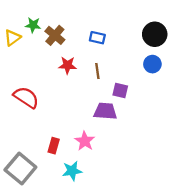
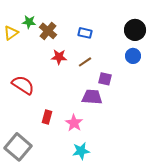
brown line: (97, 71) -> (85, 62), turned 64
red rectangle: (54, 146) -> (47, 117), moved
cyan star: (72, 171) -> (81, 151), moved

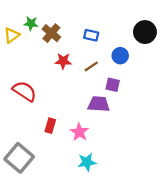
blue circle: (133, 56) -> (120, 56), moved

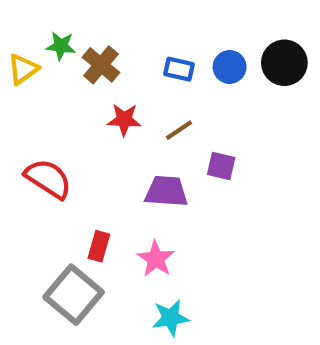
blue circle: (120, 56) -> (230, 67), moved
purple trapezoid: (99, 104) -> (166, 191), moved
gray square: (19, 158) -> (74, 295), moved

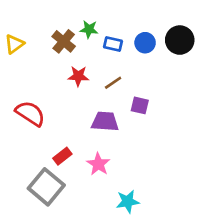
green star: (61, 46) -> (89, 29), moved
red rectangle: (99, 246) -> (62, 156), turned 36
cyan star: (171, 318) -> (128, 201), moved

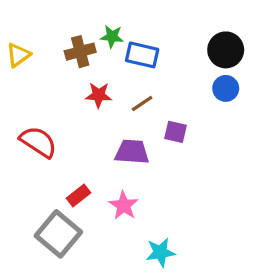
brown cross: (64, 41) -> (80, 52), turned 35
blue circle: (145, 43) -> (226, 88), moved
blue rectangle: (113, 44) -> (142, 55), size x1.4

